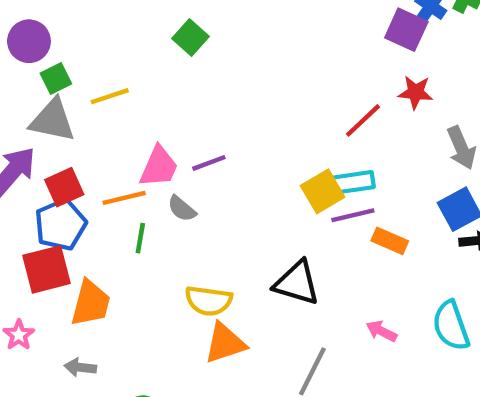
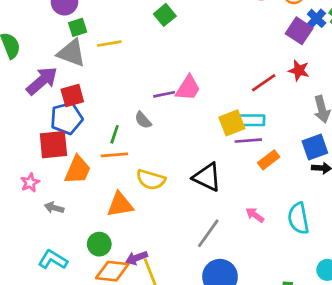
pink trapezoid: (159, 167) -> (188, 88), moved
orange line: (124, 198) -> (114, 155), moved
orange rectangle: (390, 241) -> (269, 160), turned -70
orange triangle: (225, 343) -> (120, 205), moved
gray arrow: (80, 367) -> (54, 208), moved

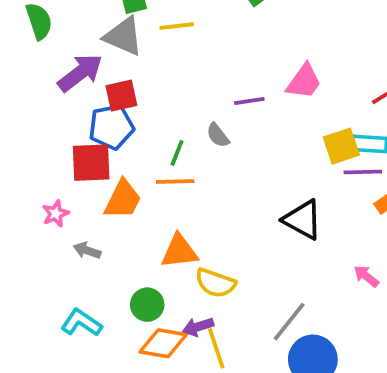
pink trapezoid: (188, 88) -> (304, 81), moved
yellow semicircle: (151, 180) -> (215, 283), moved
gray line: (208, 233) -> (289, 322), moved

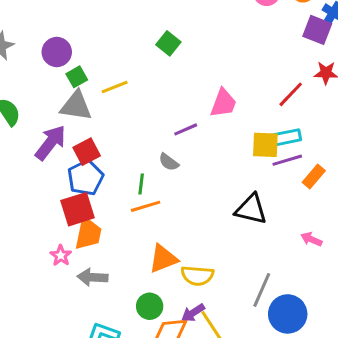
yellow square: (341, 146) -> (265, 145), turned 36
orange trapezoid: (123, 199) -> (88, 234), moved
gray arrow: (87, 250) -> (92, 277), size x1.4

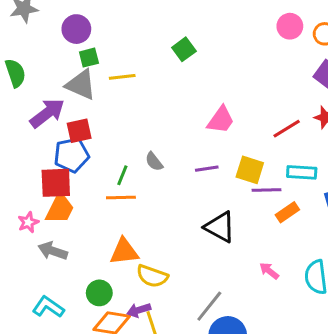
purple line: (186, 129) -> (207, 169), moved
cyan rectangle: (286, 138) -> (302, 172), moved

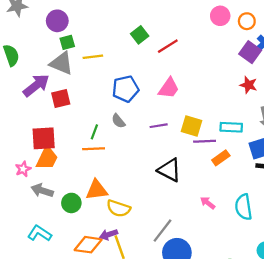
red line: (287, 129) -> (168, 46), moved
blue pentagon: (71, 155) -> (125, 89), moved
green circle: (99, 293) -> (71, 203), moved

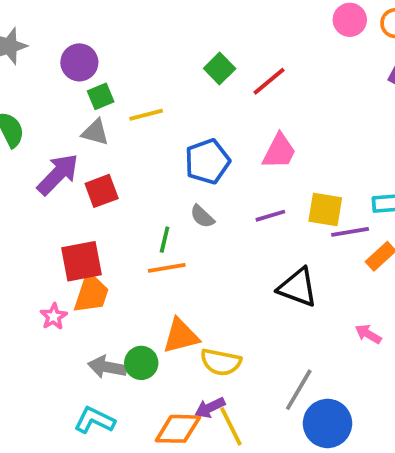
gray triangle: (61, 63) -> (95, 132), size x0.7
gray arrow: (42, 191) -> (107, 367), moved

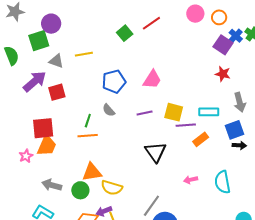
red line: (269, 81) -> (151, 23), moved
green square: (101, 96) -> (39, 41), moved, size x1.5
black triangle: (298, 287) -> (156, 152), turned 30
pink arrow: (368, 334) -> (191, 180), turned -48
green circle: (141, 363) -> (80, 190), moved

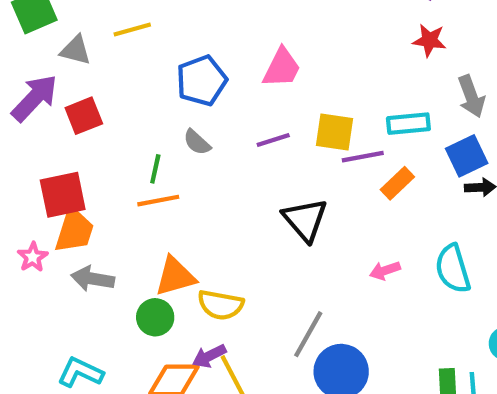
gray arrow: (52, 185) -> (93, 279), moved

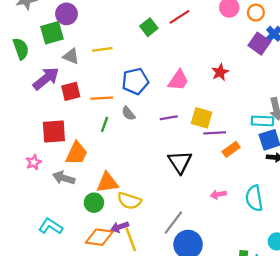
red star: (429, 40) -> (220, 72), moved, turned 30
cyan rectangle: (408, 124) -> (262, 121), moved
orange line: (158, 201) -> (102, 98), moved
orange trapezoid: (74, 230) -> (77, 153), moved

